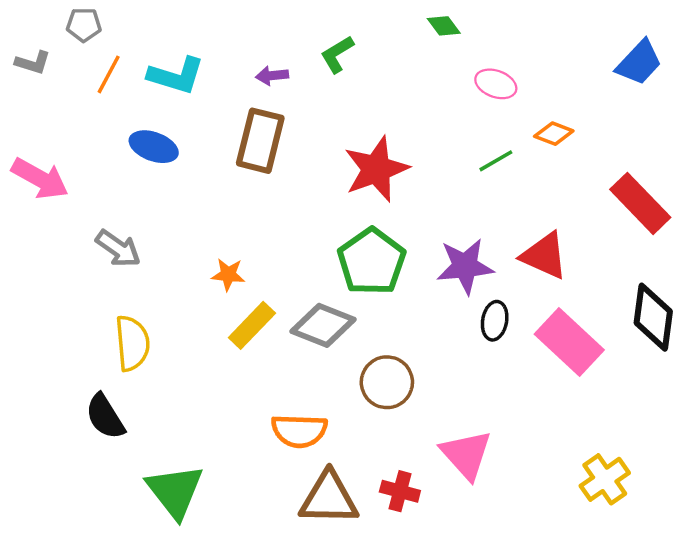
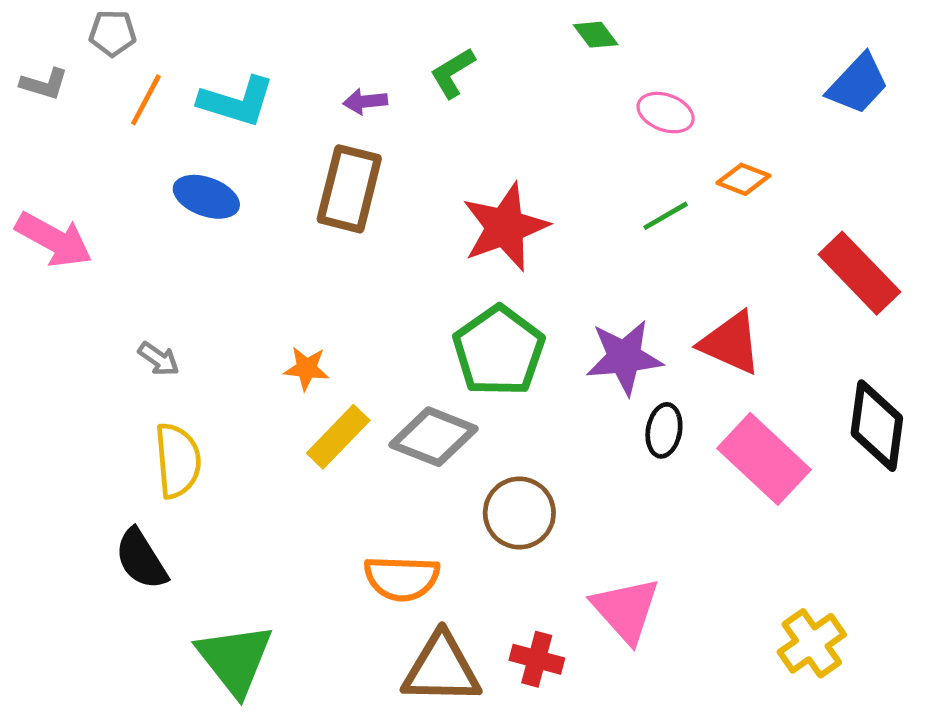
gray arrow: (118, 248) -> (159, 359), moved, size x0.7

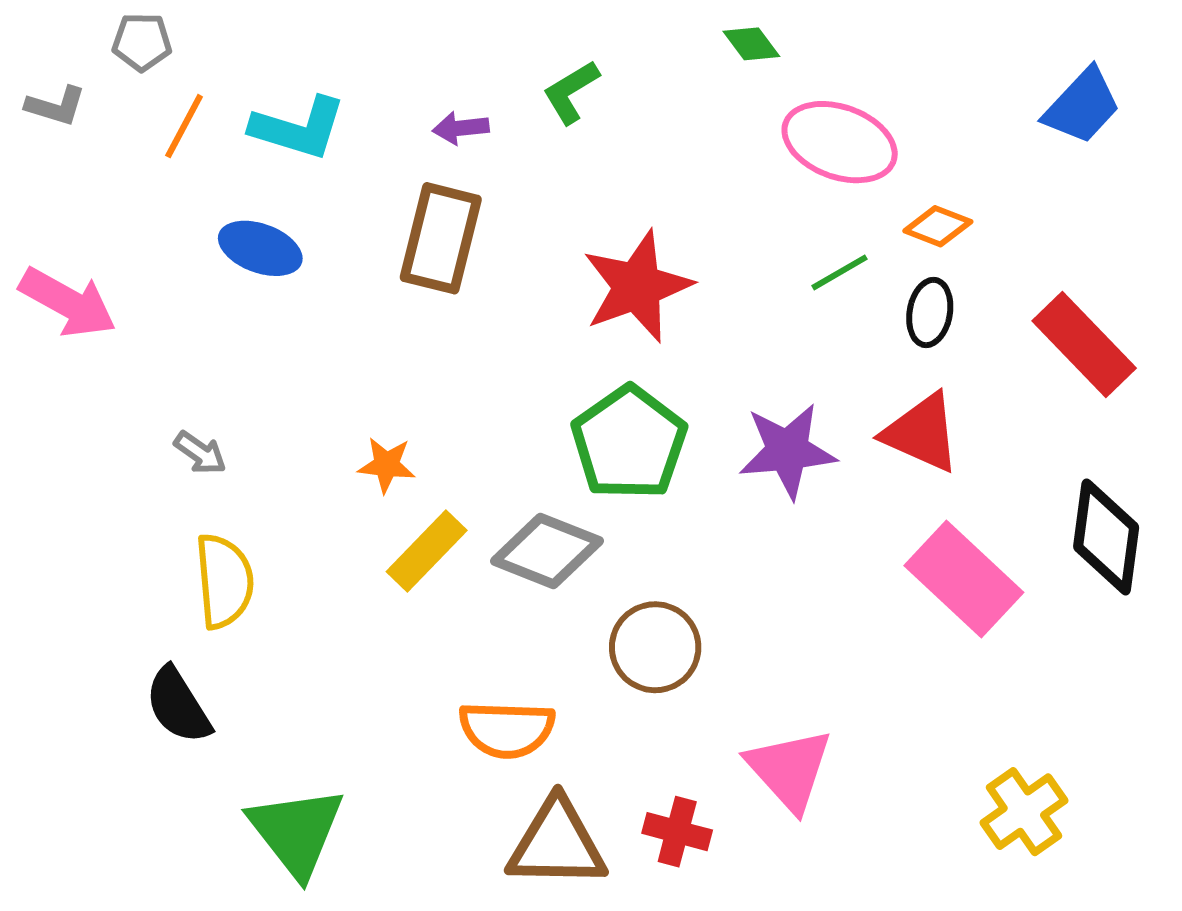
pink ellipse: (666, 113) -> (840, 142), size x1.6
black ellipse: (664, 430) -> (930, 312), moved

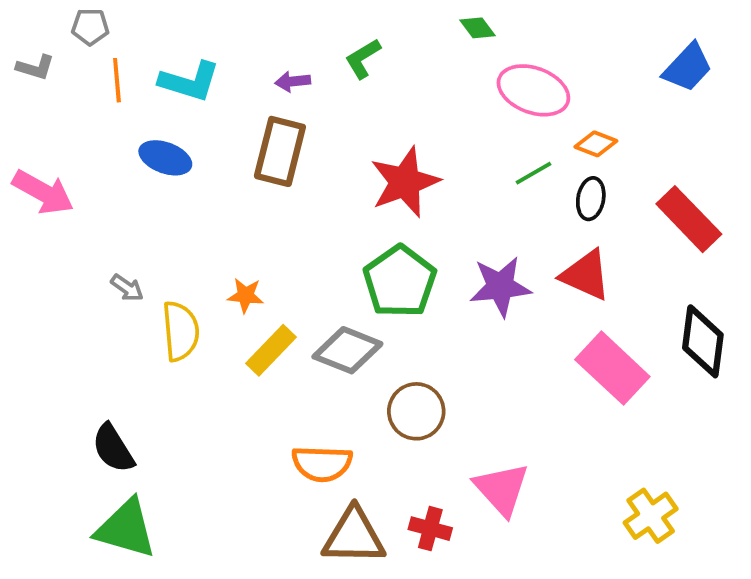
orange line: (184, 126) -> (117, 80), turned -33
yellow semicircle: (224, 581) -> (181, 331), moved
green triangle: (296, 832) -> (126, 529), moved, turned -36

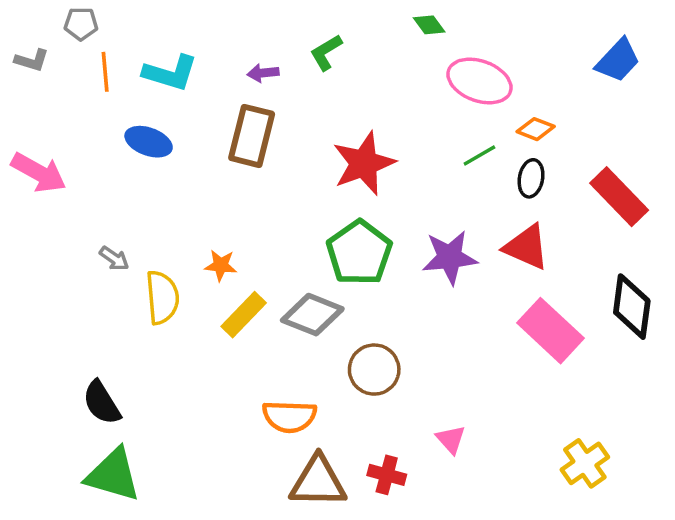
pink triangle: (502, 489) -> (451, 439), size x0.6

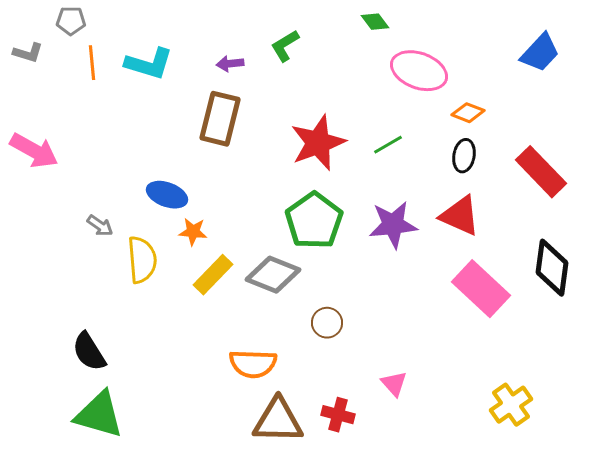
blue ellipse: (149, 142) -> (167, 195), moved
green line: (479, 155) -> (388, 145), moved
brown circle: (374, 370) -> (327, 323), size x0.7

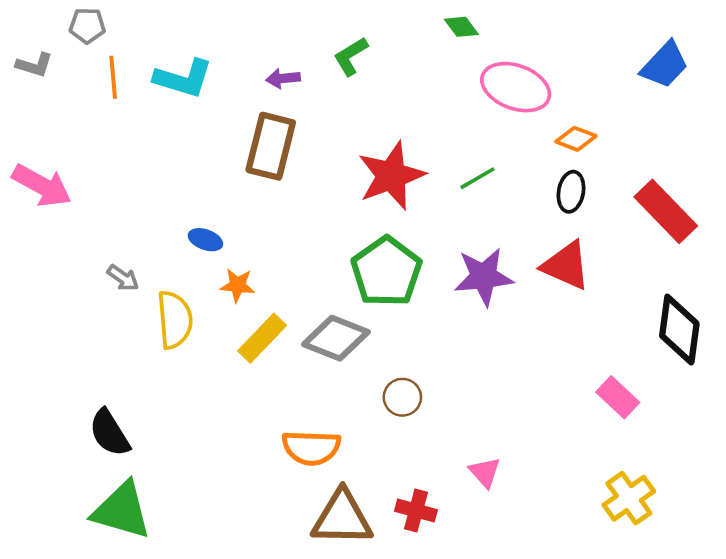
blue ellipse: (167, 195) -> (205, 240), size x0.7
pink rectangle: (481, 289) -> (618, 397), moved, size x0.6

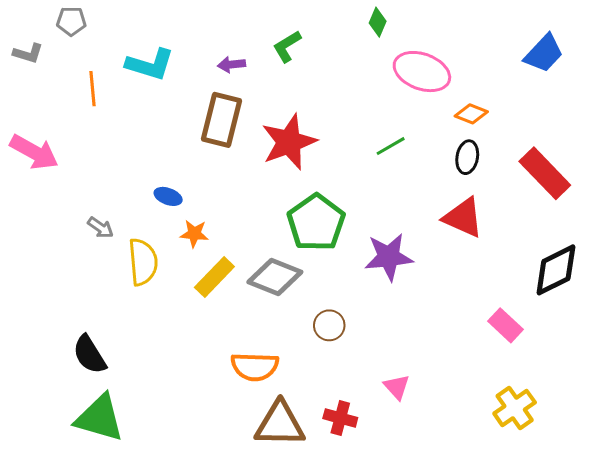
green diamond: (461, 27) -> (378, 22), turned 60
orange line: (113, 77) -> (93, 89), moved
red star: (391, 176) -> (289, 142), moved
purple star: (484, 277) -> (389, 257), moved
black diamond: (679, 330) -> (556, 270), turned 56

